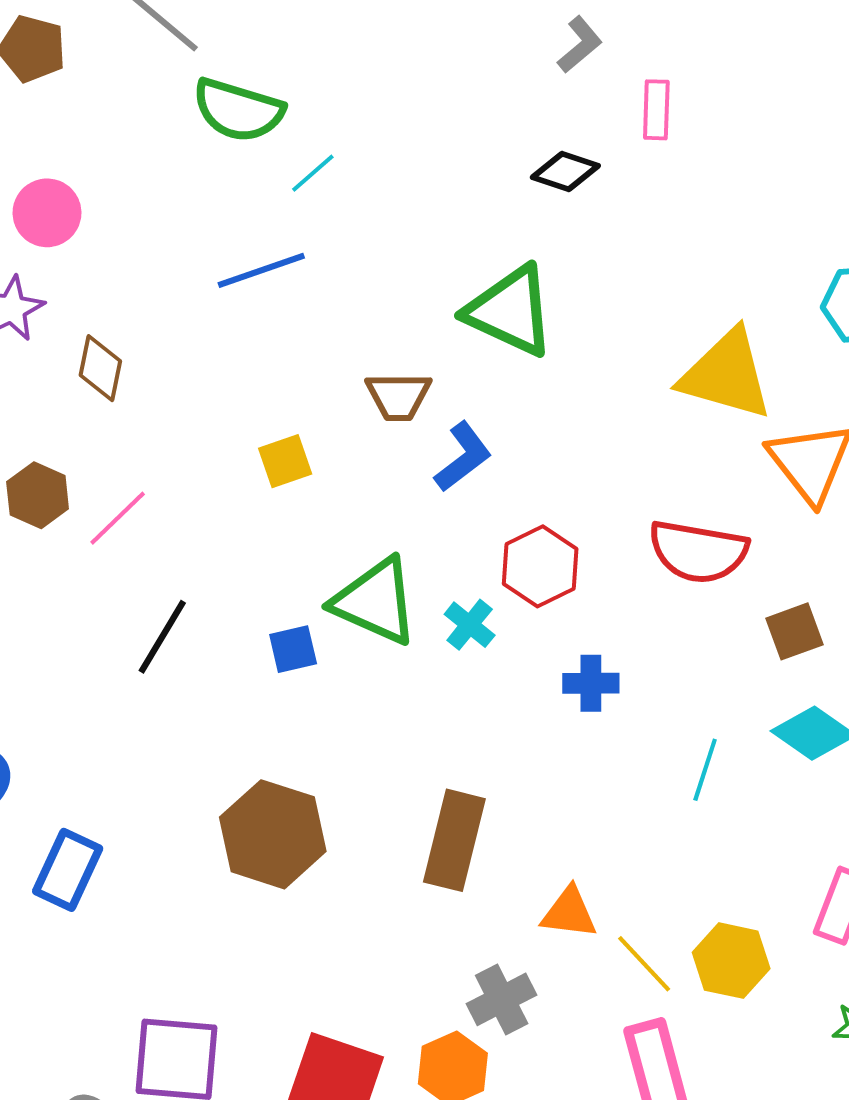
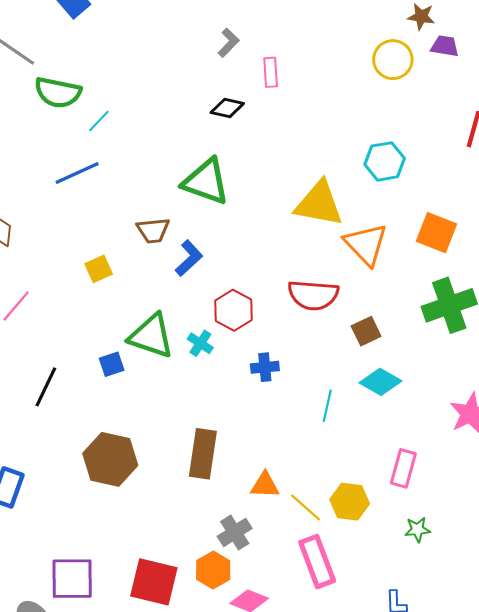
black line: (162, 637) -> (46, 387), moved

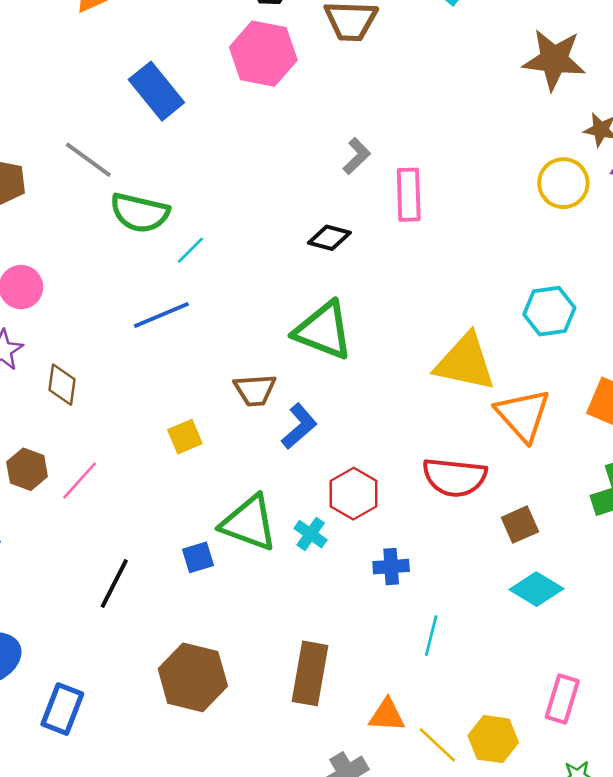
pink rectangle: (271, 72) -> (409, 195), size x1.4
black diamond: (227, 108) -> (329, 238), moved
cyan line: (327, 406) -> (431, 636), moved

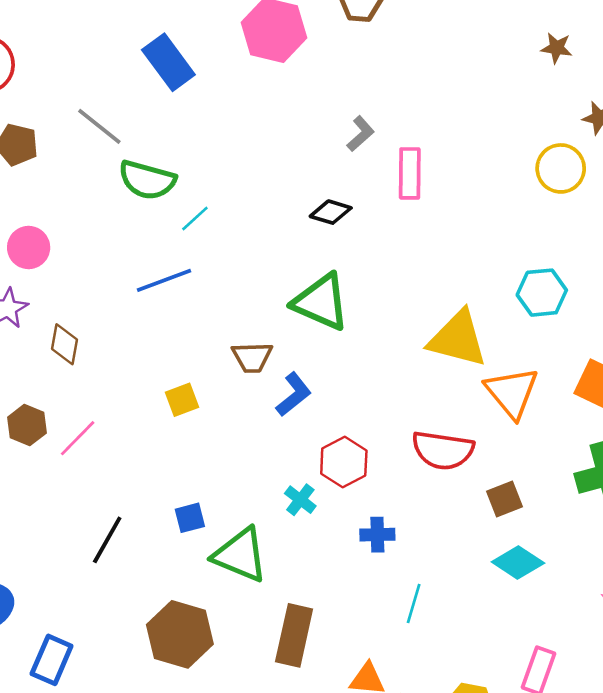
brown star: (554, 60) -> (557, 48), size x0.5
green triangle: (249, 523) -> (240, 555), moved

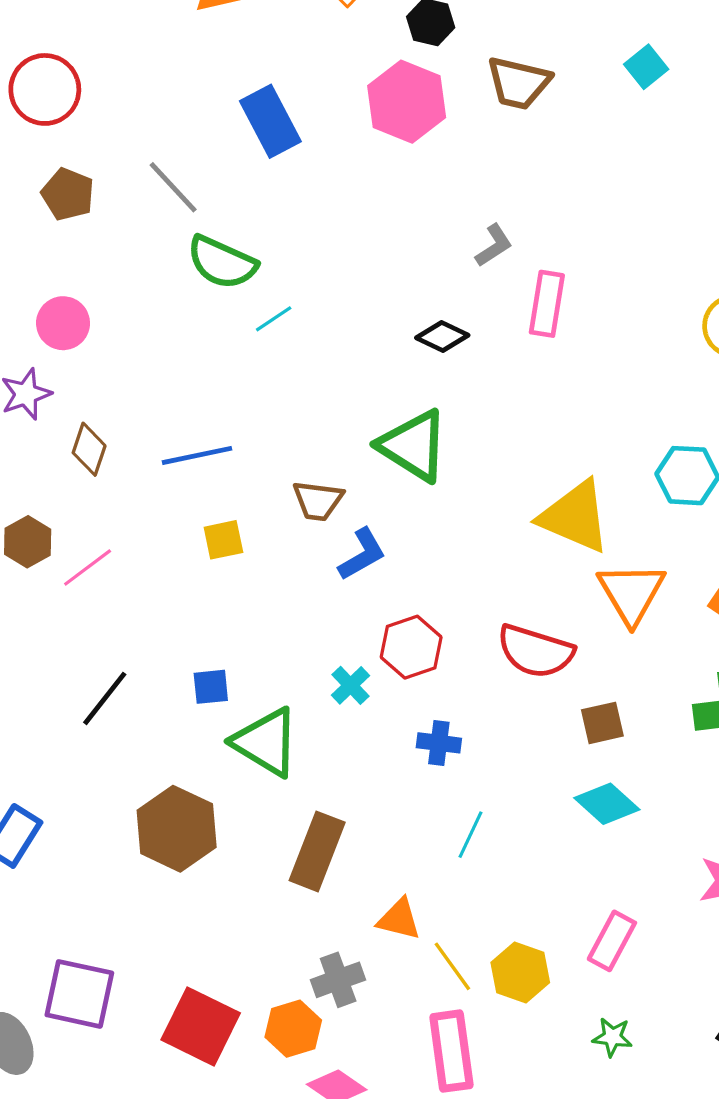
blue line: (164, 280) -> (197, 455), moved

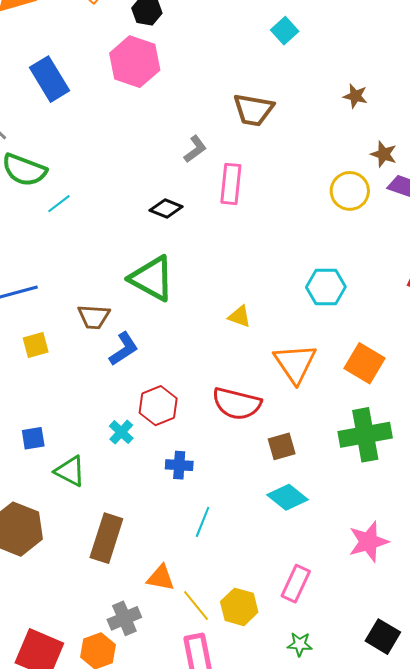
brown trapezoid: (519, 83) -> (253, 110), moved
yellow triangle: (575, 517) -> (240, 316), moved, size x0.5
green triangle: (266, 742) -> (70, 471), size x0.7

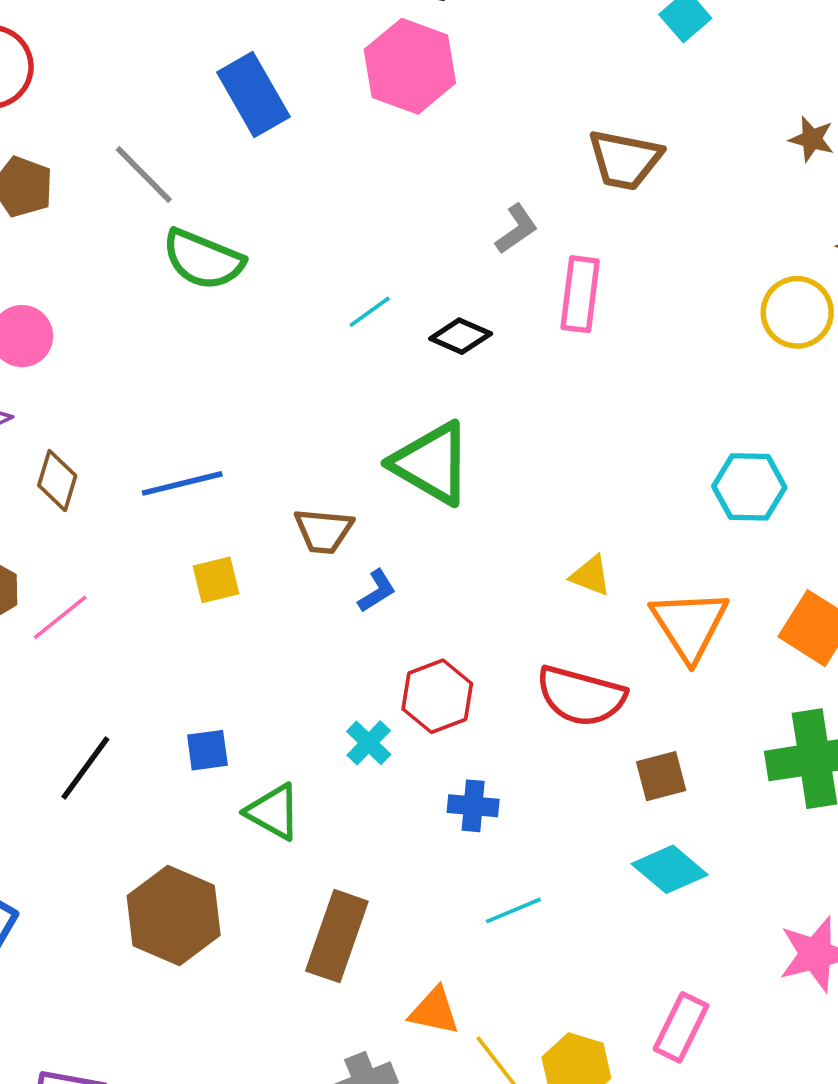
cyan line: (59, 204) -> (370, 312), moved
yellow triangle: (240, 316) -> (591, 576), moved
blue L-shape: (124, 349) -> (377, 591), size x0.7
cyan line: (203, 522) -> (513, 910), turned 44

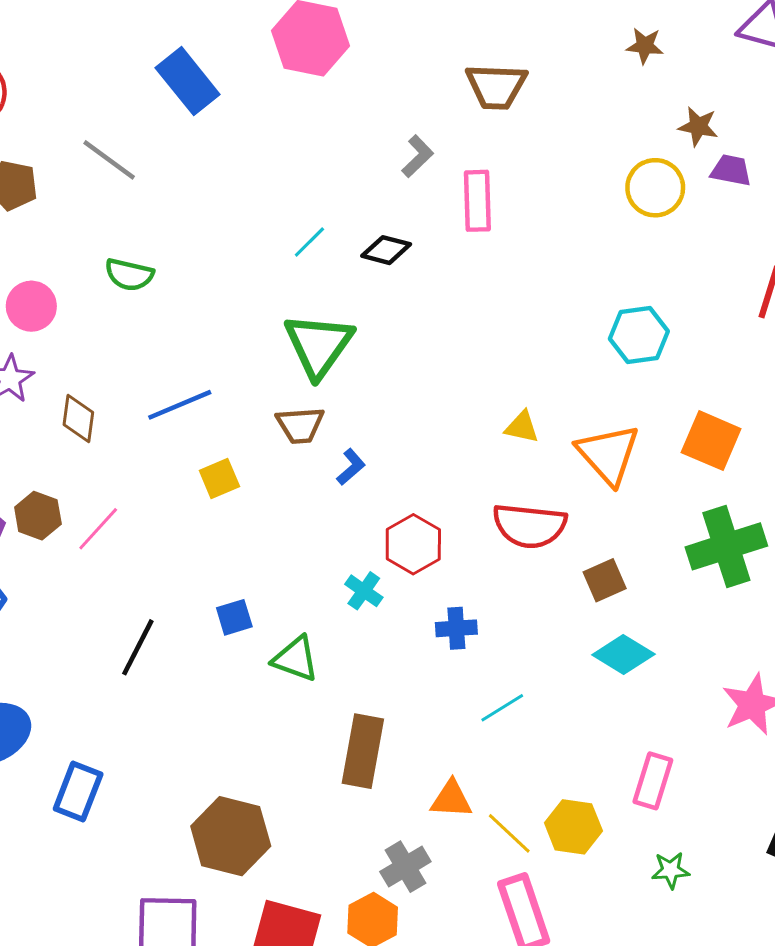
green semicircle: (203, 259) -> (129, 275), moved, size x0.7
green triangle: (432, 463) -> (319, 345), moved, turned 44
brown hexagon: (174, 915) -> (231, 836), moved

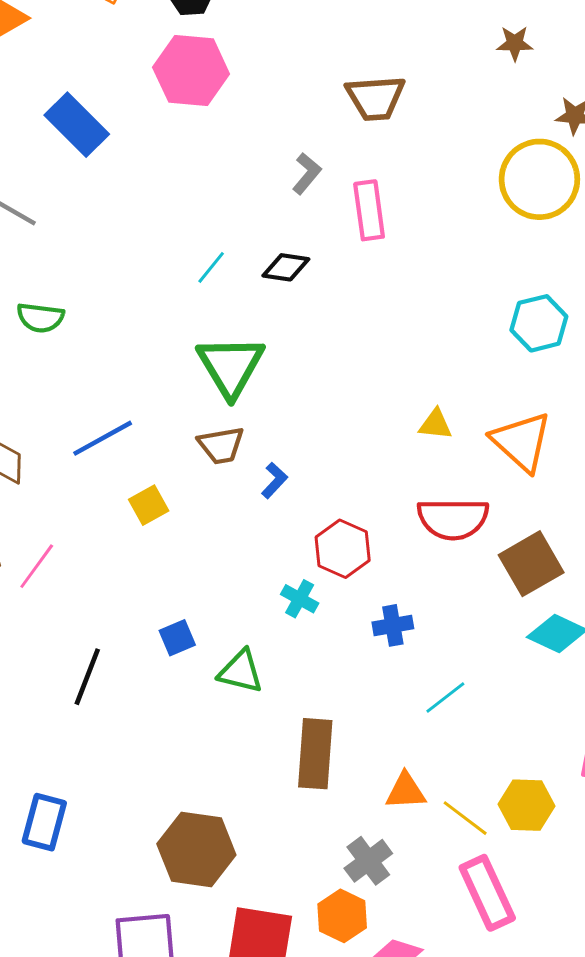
yellow circle: (655, 188) -> (539, 179), size x1.4
brown square: (605, 580) -> (531, 564), size x1.5

